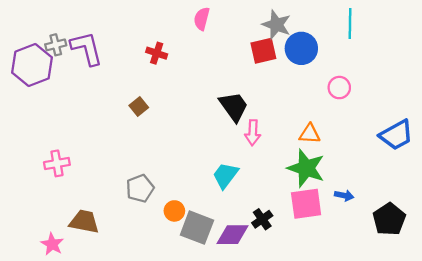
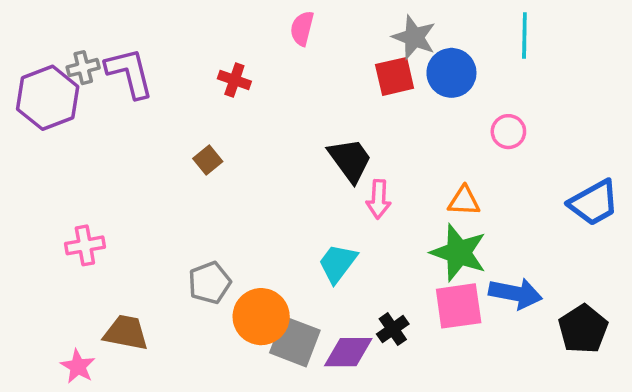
blue arrow: (344, 196) -> (516, 293), size x1.8
orange circle: (174, 211) -> (261, 317), size x1.8

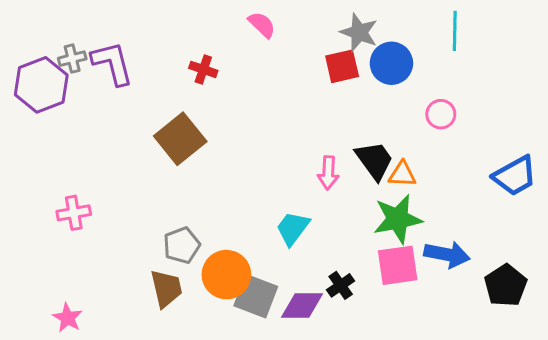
pink semicircle: (302, 28) -> (262, 25), turned 120
brown square: (208, 160) -> (180, 139), size x2.0
black trapezoid: (350, 160) -> (374, 160), moved
green star: (459, 253) -> (398, 219), turned -30
brown trapezoid: (126, 333) -> (166, 288), moved, turned 66

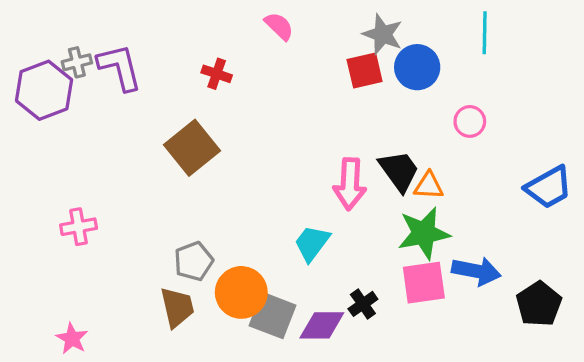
pink arrow: (328, 173) -> (350, 184), size x1.4

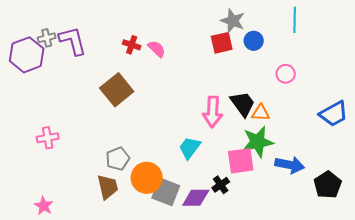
pink semicircle: (279, 26) -> (157, 49), moved
blue circle: (417, 67) -> (254, 41), size x0.7
pink square: (424, 283) -> (241, 161), moved

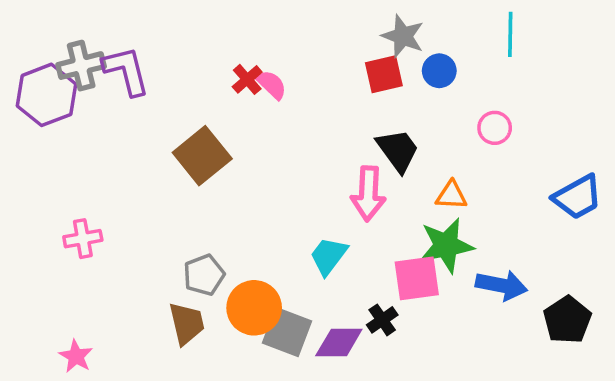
gray cross: (47, 38) -> (81, 66), size x1.5
red cross: (132, 45) -> (247, 79), moved, turned 30
black trapezoid: (243, 104) -> (398, 150), moved

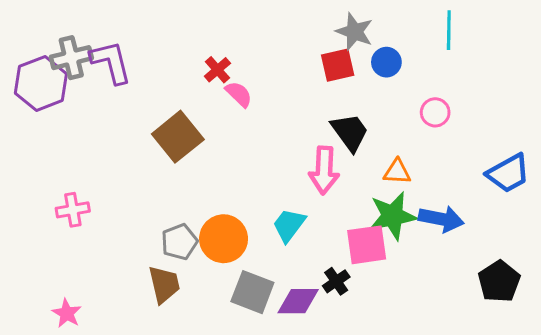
pink semicircle: (271, 85) -> (239, 94), moved
blue arrow: (502, 285) -> (441, 219), moved
orange circle: (254, 308) -> (224, 239), moved

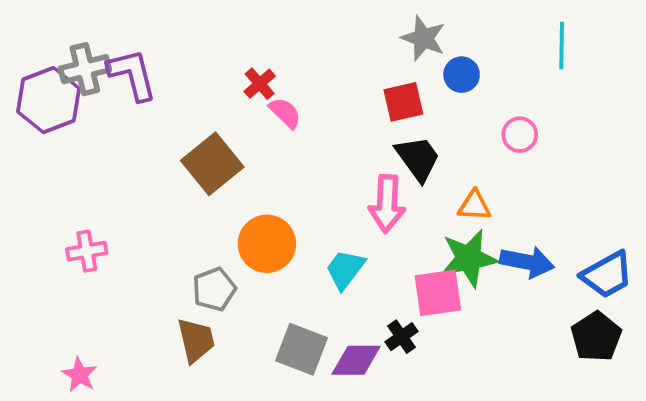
cyan line: (449, 30) -> (562, 45), moved
red square: (338, 65) -> (403, 102), moved
blue trapezoid: (508, 173) -> (607, 275), moved
orange circle: (224, 239) -> (267, 244), moved

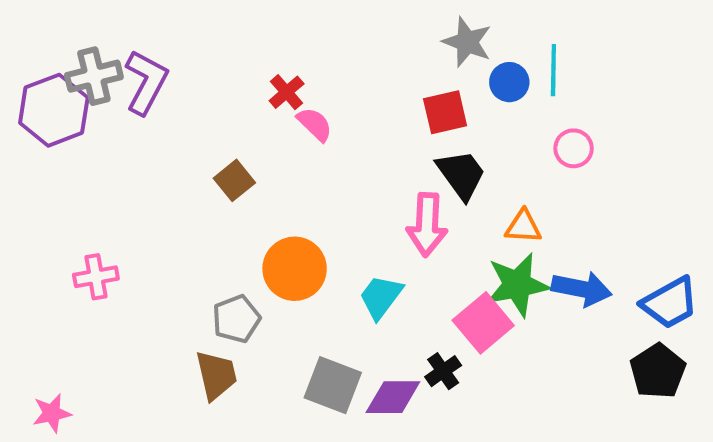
cyan line: (562, 45) -> (553, 70), moved
purple L-shape: (132, 75) -> (146, 82), turned 42
brown square: (212, 164) -> (234, 180), size x0.6
pink square: (438, 293) -> (483, 323), turned -32
pink star: (79, 375) -> (52, 413), moved, turned 30

